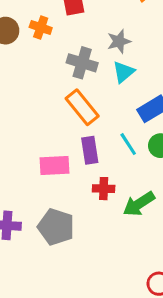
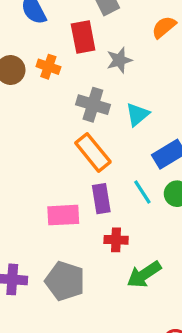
gray star: (119, 41) -> (119, 60), moved
green arrow: (139, 204) -> (144, 274), moved

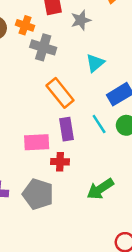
gray cross: (93, 105) -> (43, 47), moved
red cross: (116, 240) -> (60, 162), moved

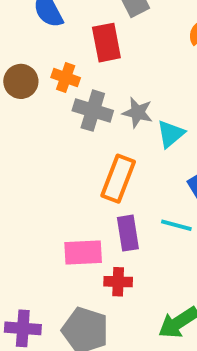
gray star: (81, 20) -> (138, 113), moved, turned 30
orange rectangle: (60, 93) -> (118, 179), turned 60
cyan line: (99, 124) -> (176, 225), turned -42

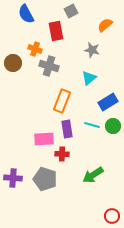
brown circle: (21, 81) -> (13, 63), moved
gray star: (138, 113) -> (92, 50), moved

